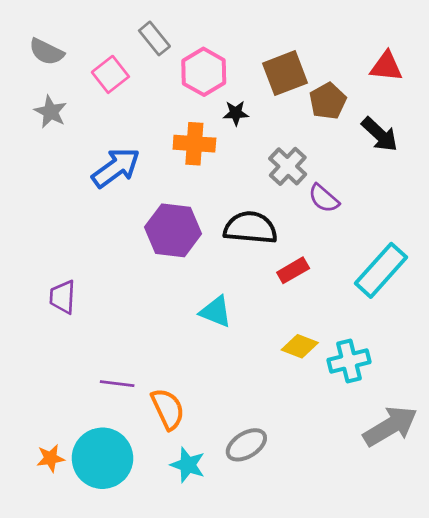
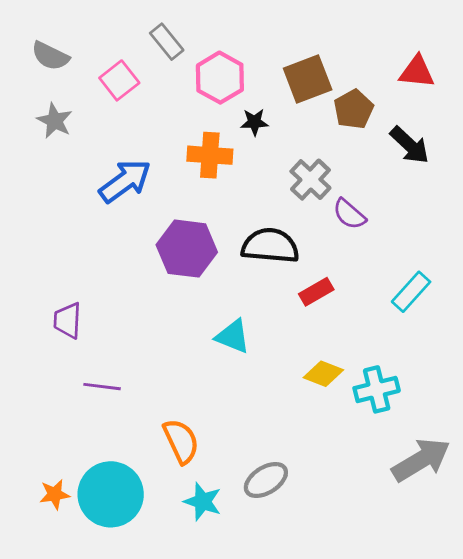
cyan rectangle: (381, 270) -> (411, 292), size x0.7
purple line: (117, 384) -> (102, 387), moved

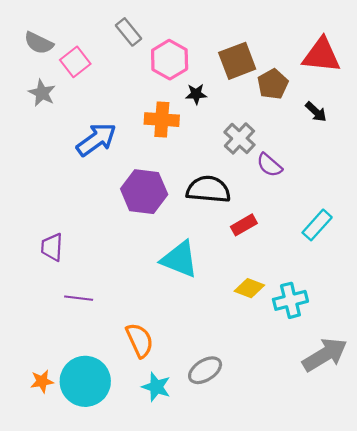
red triangle: (417, 72) -> (322, 55), size x1.4
pink square: (119, 80) -> (75, 62), moved
black arrow: (410, 145) -> (316, 112), size x0.7
cyan triangle: (233, 336) -> (180, 259), size x1.4

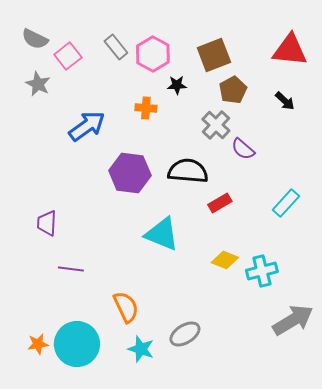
gray rectangle: (129, 32) -> (116, 47), moved
brown pentagon: (273, 84) -> (233, 90), moved
orange cross: (162, 120) -> (146, 108), size x0.7

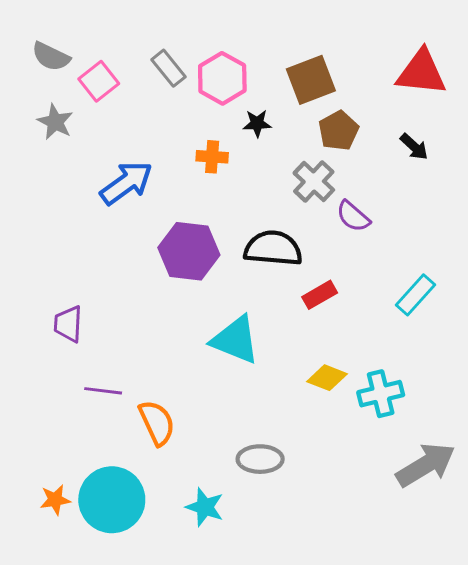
orange semicircle: (126, 307) -> (157, 423), moved
gray ellipse: (185, 334) -> (260, 459), moved, turned 32

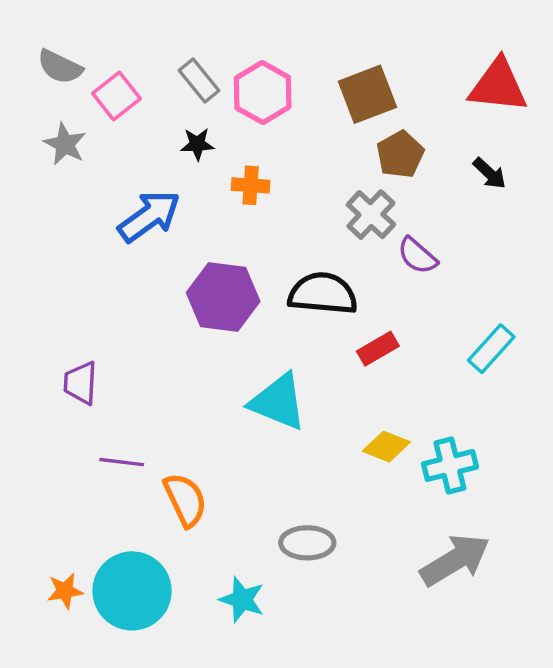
black star: (257, 123) -> (197, 144), moved
gray arrow: (426, 465) -> (455, 560), moved

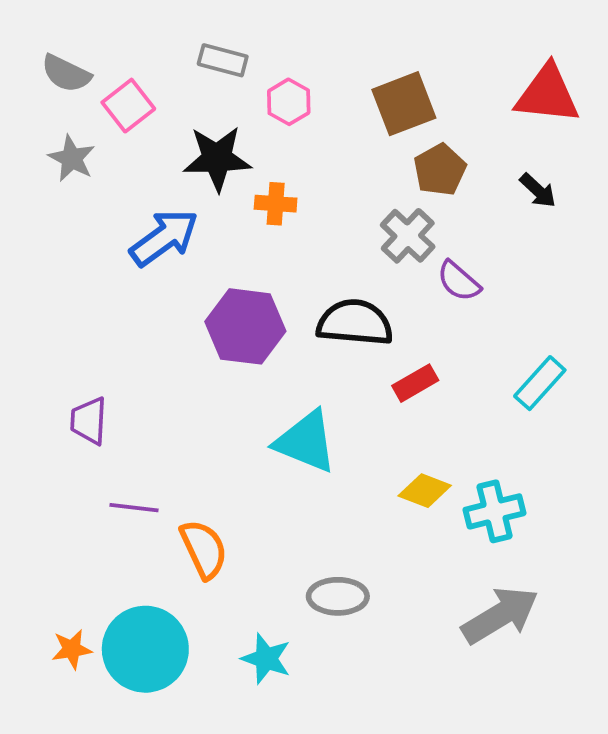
gray rectangle: (199, 81) -> (223, 60), moved, turned -36
pink hexagon: (263, 93) -> (289, 102), size x0.7
black star: (197, 144) -> (217, 158), size x1.8

